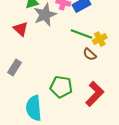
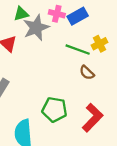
yellow cross: (100, 39) -> (100, 44), moved

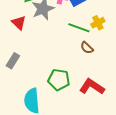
red L-shape: (93, 118) -> (92, 87), turned -100

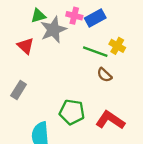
yellow cross: (98, 23) -> (117, 46), turned -32

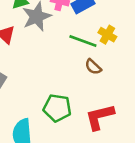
red L-shape: (110, 120) -> (100, 117), turned -48

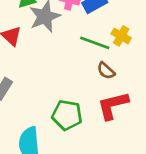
red L-shape: (100, 117) -> (113, 105), moved

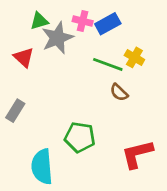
red L-shape: (113, 105) -> (137, 154), moved

